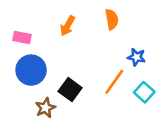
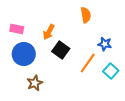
orange arrow: (67, 26) -> (49, 32), moved
black square: (70, 90) -> (61, 50), moved

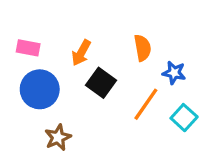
orange semicircle: (86, 15) -> (143, 48), moved

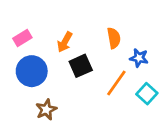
pink rectangle: (28, 48) -> (22, 38), turned -42
black square: (101, 83) -> (81, 66), turned 30

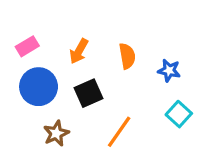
orange semicircle: (114, 38) -> (127, 56), moved
black square: (81, 66) -> (88, 93), moved
orange line: (116, 83) -> (119, 132), moved

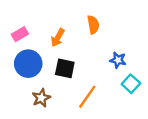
orange semicircle: (127, 56) -> (93, 25), moved
blue star: (169, 71) -> (118, 60), moved
black square: (88, 93) -> (65, 68), turned 36

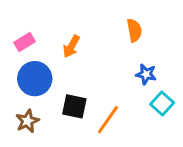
orange semicircle: (93, 25) -> (134, 30), moved
black square: (65, 68) -> (74, 106), moved
brown star: (41, 98) -> (27, 121), moved

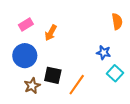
orange semicircle: (134, 30) -> (117, 21), moved
pink rectangle: (25, 42) -> (26, 25), moved
brown star: (27, 121) -> (32, 86), moved

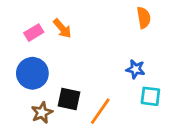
orange semicircle: (117, 21) -> (144, 18), moved
orange arrow: (51, 33) -> (62, 28), moved, turned -70
cyan square: (115, 73) -> (150, 96), turned -35

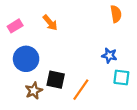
pink rectangle: (34, 33) -> (15, 26), moved

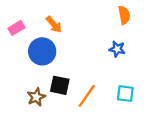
blue star: (109, 56) -> (117, 49), moved
blue circle: (26, 59) -> (42, 51), moved
cyan square: (121, 77) -> (125, 94), moved

